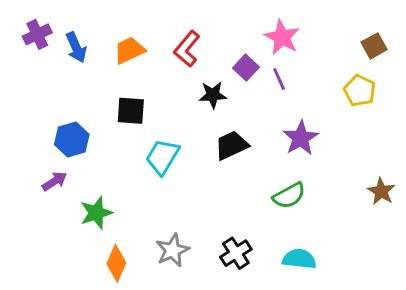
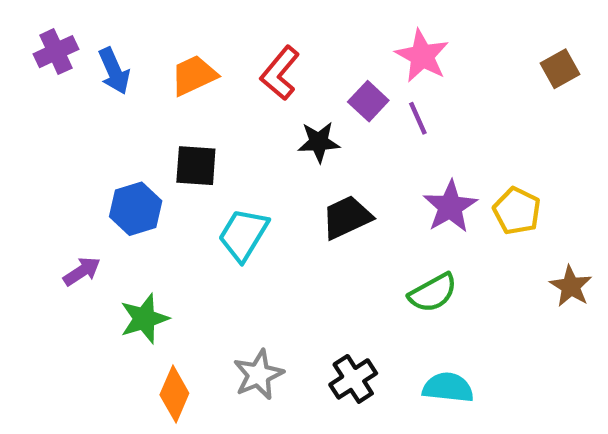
yellow pentagon: (360, 91) -> (517, 211), moved
blue hexagon: (72, 140) -> (136, 209), moved

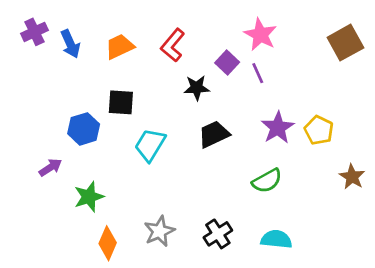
brown square: (560, 69) -> (345, 43), size x1.5

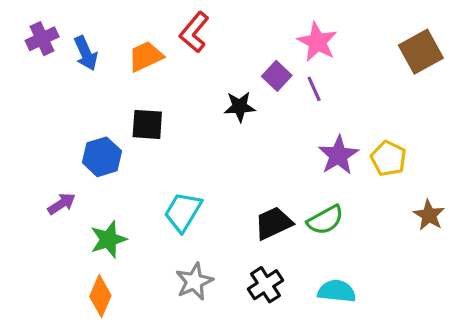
red L-shape: (173, 45) -> (194, 32), moved
black trapezoid: (214, 134) -> (274, 223), moved
cyan trapezoid: (150, 145) -> (183, 212), moved
orange diamond: (108, 243) -> (100, 296), moved

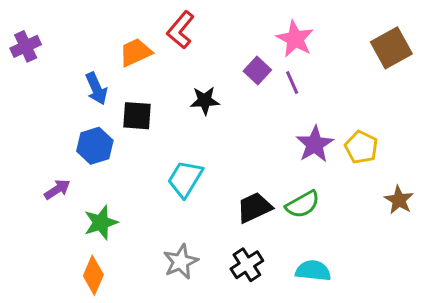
purple cross: (42, 39) -> (26, 46), moved
blue arrow: (86, 53) -> (96, 89), moved
black star: (240, 107) -> (205, 101), moved
cyan trapezoid: (183, 212) -> (185, 179), moved

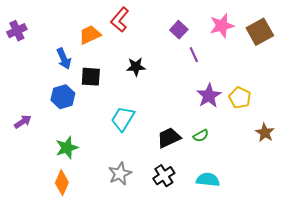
pink star: (295, 39) -> (222, 26), moved, turned 30
purple square: (257, 70) -> (179, 30), moved
purple arrow: (57, 189) -> (23, 122), moved
green semicircle: (303, 204) -> (201, 136), size x0.7

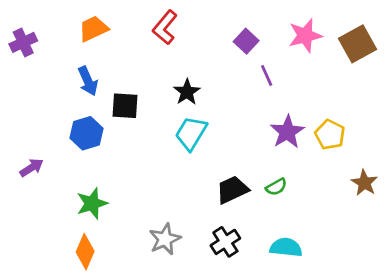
orange trapezoid: (90, 35) -> (93, 29), moved
black star: (136, 67) -> (187, 92), turned -30
cyan trapezoid: (123, 119) -> (191, 133), moved

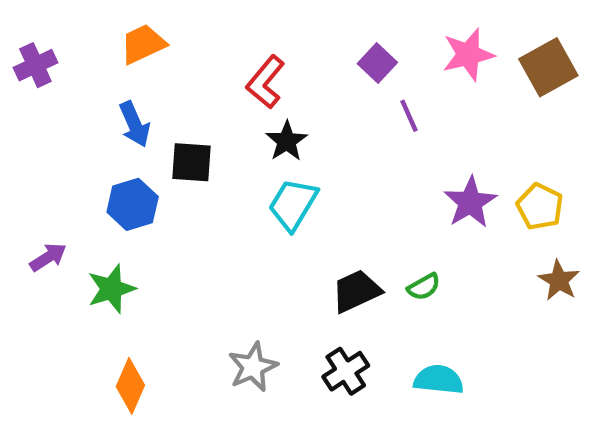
red L-shape: (165, 27) -> (265, 82), moved
purple star: (287, 132) -> (470, 202), moved
yellow pentagon: (330, 135) -> (540, 207), moved
green star: (92, 203) -> (111, 289), moved

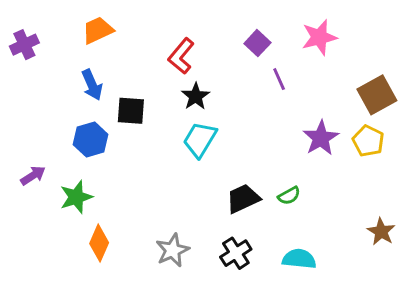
brown square: (548, 67) -> (377, 95), moved
brown star: (559, 280) -> (381, 232), moved
orange diamond: (130, 386) -> (99, 243), moved

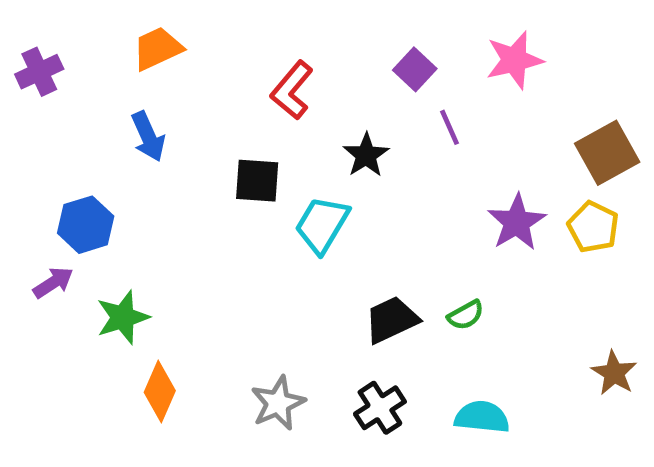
black star: (196, 96) -> (366, 155), moved
black square: (131, 111) -> (257, 181), moved
blue hexagon: (91, 140) -> (86, 225), moved

